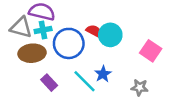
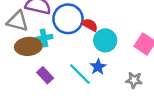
cyan cross: (43, 30) -> (44, 38), moved
cyan circle: (110, 35) -> (105, 40), moved
blue circle: (69, 43) -> (68, 19), moved

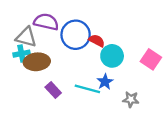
cyan cross: (44, 38) -> (21, 54), moved
cyan line: (80, 74) -> (87, 89), turned -30
gray star: (134, 80) -> (131, 99), moved

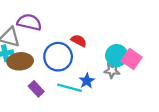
blue circle: (76, 35) -> (58, 57), moved
cyan circle: (112, 56) -> (117, 56), moved
gray star: (131, 99) -> (112, 70), moved

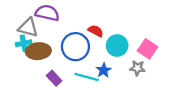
cyan circle: (117, 56) -> (117, 46), moved
gray star: (112, 70) -> (137, 68), moved

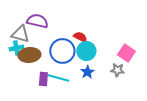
cyan circle: (117, 46) -> (86, 51), moved
cyan line: (87, 77) -> (58, 78), moved
purple rectangle: (54, 78) -> (43, 79), turned 48

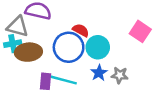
red semicircle: (80, 37) -> (81, 30), moved
pink square: (126, 53) -> (140, 31), moved
gray star: (117, 70) -> (120, 75), moved

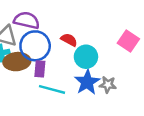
blue circle: (69, 47) -> (35, 46), moved
blue star: (99, 73) -> (87, 82), size x1.5
purple rectangle: (45, 81) -> (40, 69), moved

